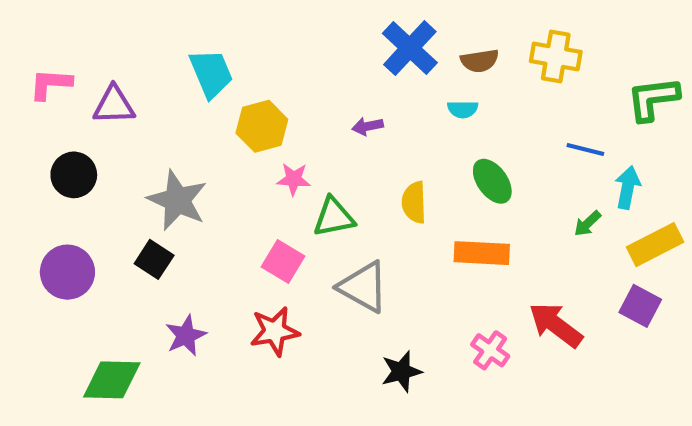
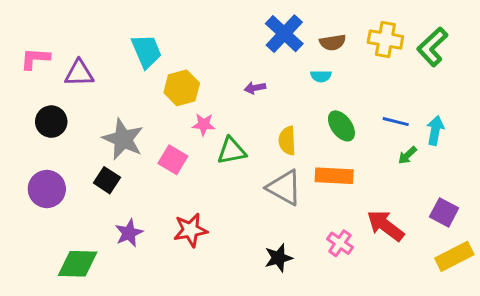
green L-shape: (653, 99) -> (432, 47), moved, turned -36
blue line: (585, 150) -> (396, 122), moved
yellow rectangle: (655, 245) -> (454, 256), moved
pink square: (283, 262) -> (173, 160), moved
gray triangle: (363, 287) -> (284, 188), moved

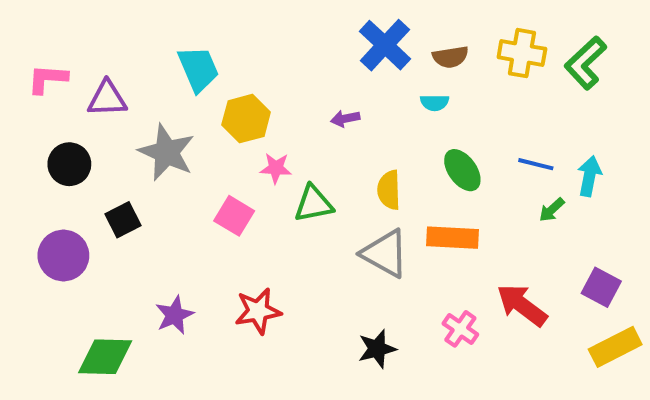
gray star: (123, 139) -> (167, 152), moved
black square: (107, 180) -> (123, 220), moved, turned 30

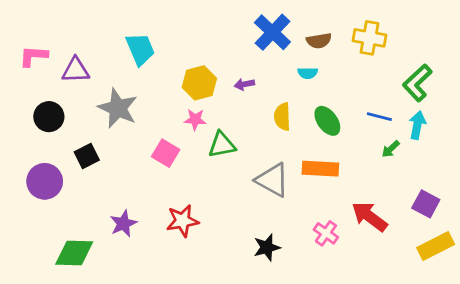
green L-shape: (585, 63) -> (417, 83), moved
yellow hexagon: (246, 119) -> (199, 83), moved
yellow semicircle: (389, 190) -> (282, 117), moved

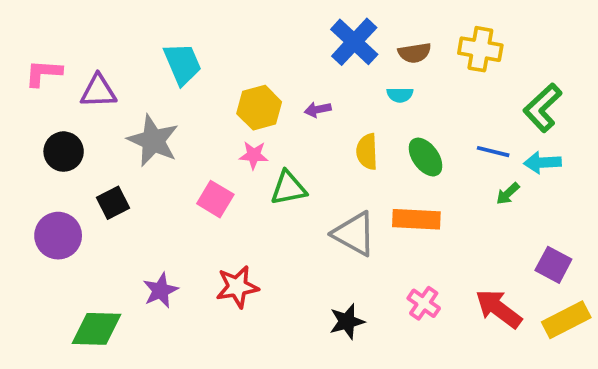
cyan arrow: (417, 125) -> (542, 162), turned -104
red arrow: (370, 216) -> (499, 309), moved

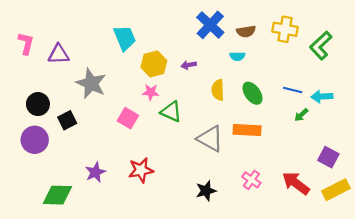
cyan trapezoid: (182, 64) -> (125, 38), moved
pink L-shape: (43, 73) -> (26, 43), turned 100
green L-shape: (542, 108) -> (321, 46), moved
black circle: (64, 152) -> (38, 104), moved
green triangle: (288, 188) -> (171, 112), turned 35

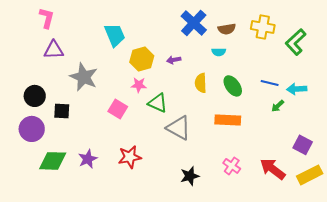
pink L-shape: (26, 43) -> (47, 18), moved
black square: (67, 120) -> (62, 111), turned 30
gray triangle: (210, 139) -> (179, 128), moved
green diamond: (57, 195) -> (53, 161), moved

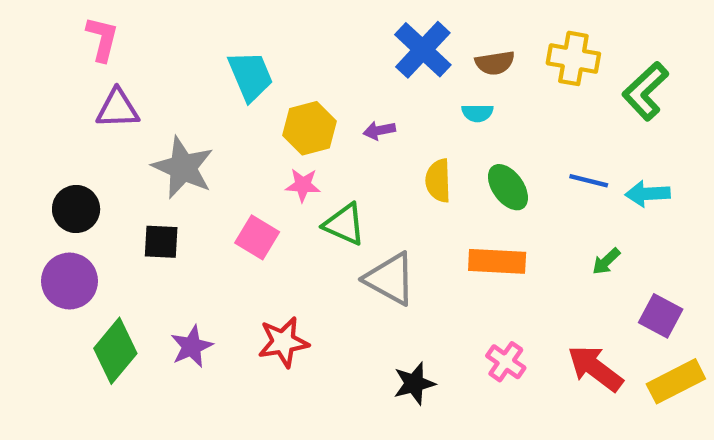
green arrow: (278, 106) -> (606, 261), moved
black square: (62, 111) -> (161, 242), moved
green diamond: (53, 161) -> (115, 351), turned -52

